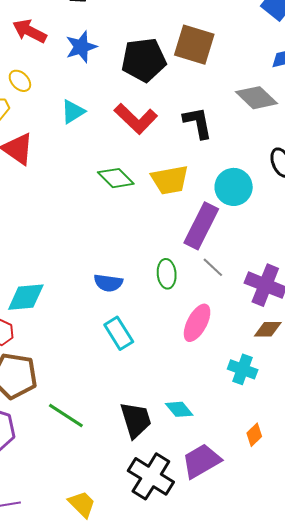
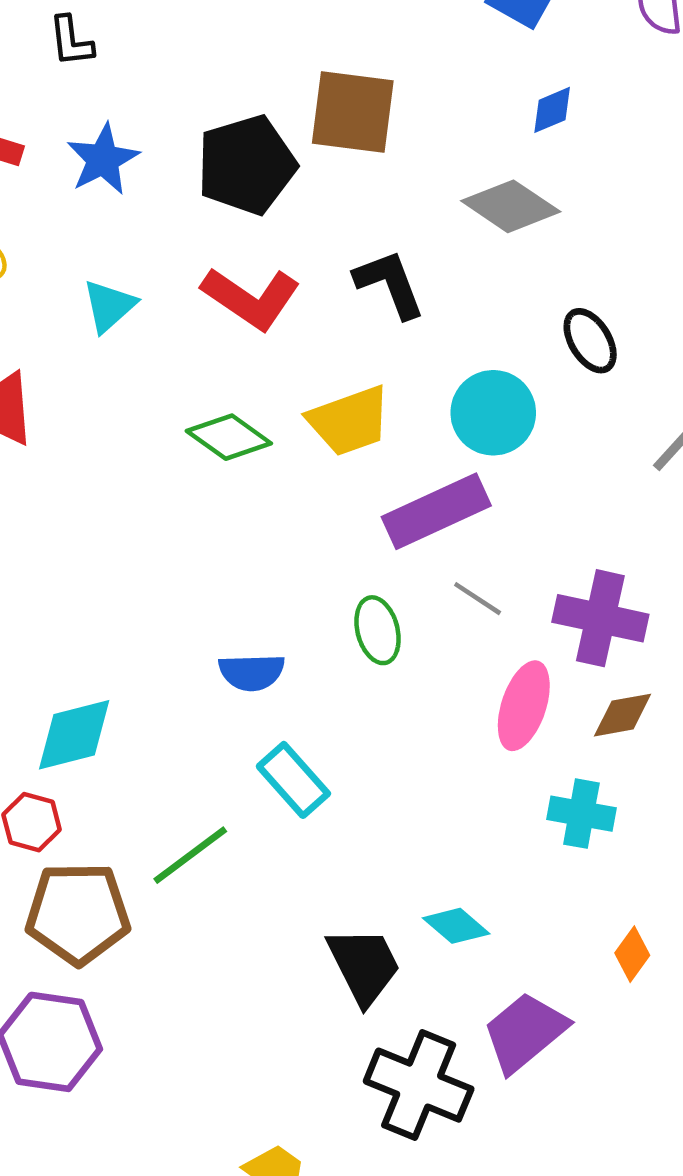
purple rectangle: (201, 226) -> (436, 511), turned 48
pink ellipse: (197, 323) -> (524, 706), moved
green line: (66, 416) -> (190, 855), moved, turned -60

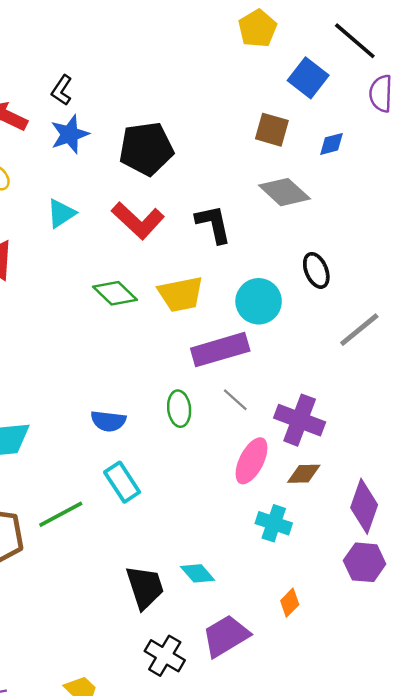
black L-shape: (71, 41) -> (62, 90), moved, turned 32
blue diamond: (552, 110) -> (331, 144), moved
brown square: (353, 112) -> (272, 130), moved, size x0.7
black cross: (419, 1085) -> (165, 656), size x0.7

